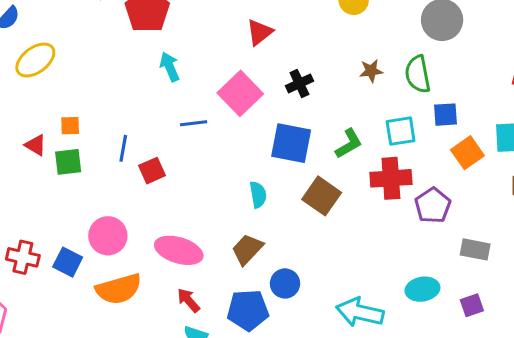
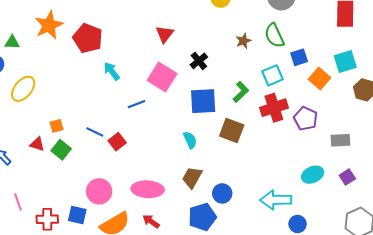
blue line: (123, 148) -> (95, 132), turned -60
green square: (68, 162) -> (61, 150), turned -30
red arrow: (188, 300) -> (151, 221), moved

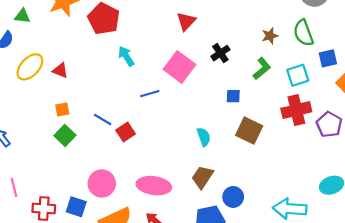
green L-shape: (241, 92) -> (262, 68), moved
blue square: (203, 101) -> (233, 96), moved, size x0.5
red triangle: (37, 144) -> (60, 71), moved

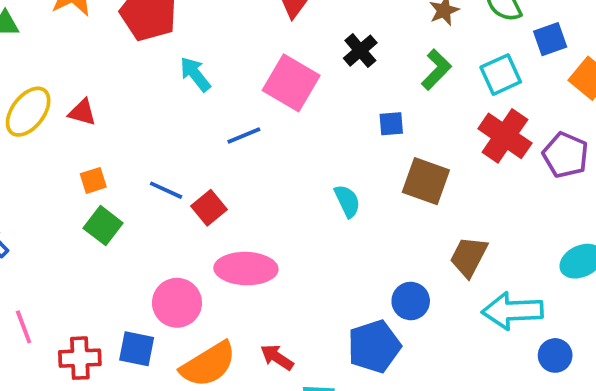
red cross: (296, 110) -> (505, 136), turned -36
brown trapezoid: (202, 177) -> (469, 257), moved
pink ellipse: (154, 186) -> (246, 269), moved

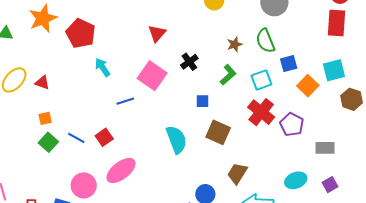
blue line: (166, 190) -> (76, 138), moved
cyan semicircle: (347, 201) -> (176, 140), size x1.6
pink ellipse: (246, 269) -> (121, 170), turned -44

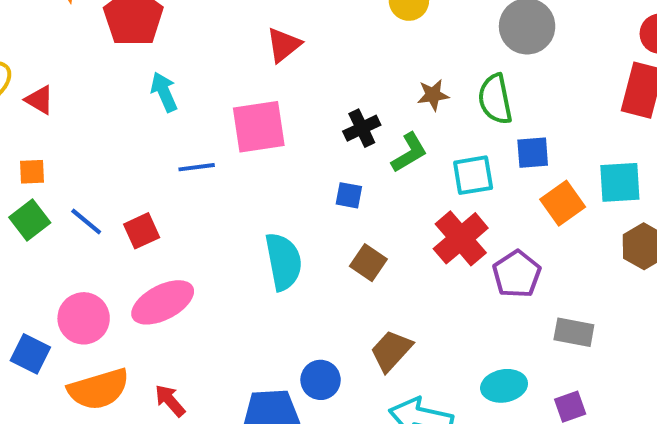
black cross: (189, 62) -> (362, 128), moved
pink square: (152, 76) -> (259, 127), turned 36
brown square: (218, 132) -> (368, 263), size x0.7

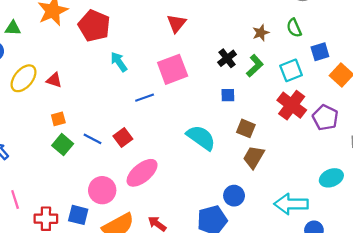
green semicircle: (495, 99) -> (294, 28), size x0.7
cyan semicircle: (283, 262) -> (201, 138), turned -32
brown trapezoid: (391, 351) -> (254, 157), moved

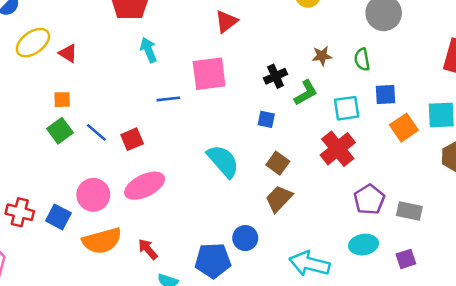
purple pentagon: (325, 118) -> (369, 200), moved

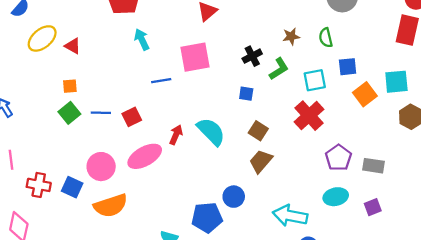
blue line: (96, 132) -> (101, 113), turned -36
red arrow: (148, 249) -> (176, 135), moved, turned 66

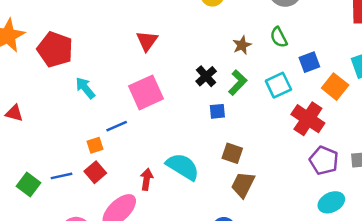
orange square: (70, 86) -> (95, 145), moved
blue square: (246, 94) -> (217, 111), moved
red cross: (309, 116) -> (308, 119), moved

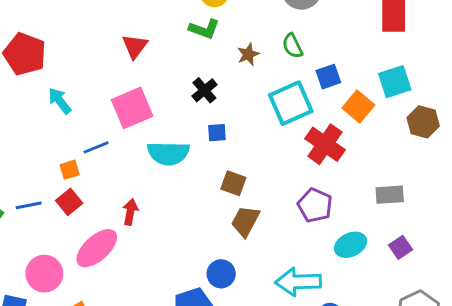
green L-shape: (238, 83) -> (204, 29), moved, turned 65
cyan square: (278, 85) -> (291, 103), size x1.4
purple pentagon: (324, 160) -> (315, 205), moved
cyan semicircle: (183, 167) -> (168, 153), moved, turned 148

